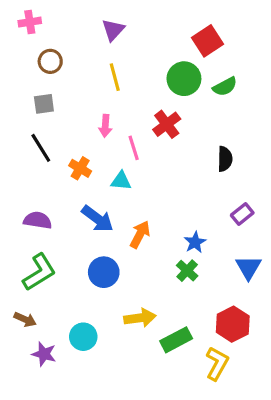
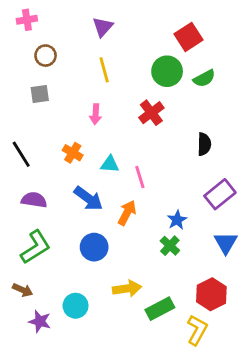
black line: (41, 148) -> (21, 154), moved
pink line: (134, 148) -> (140, 177), moved
purple rectangle: (242, 214) -> (220, 194), size x1.5

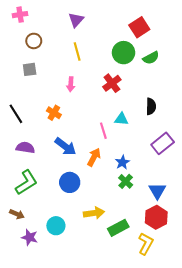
cyan triangle: (110, 164) -> (121, 119), moved
blue star: (177, 220) -> (122, 162), moved
blue triangle: (226, 243) -> (157, 191), moved

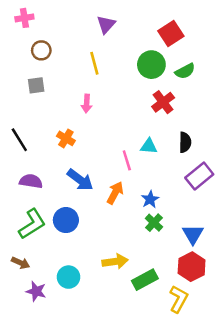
purple triangle: (76, 20) -> (106, 24), moved
red cross: (112, 83) -> (163, 102), moved
black semicircle: (151, 106) -> (185, 142), moved
blue circle: (70, 182) -> (66, 220), moved

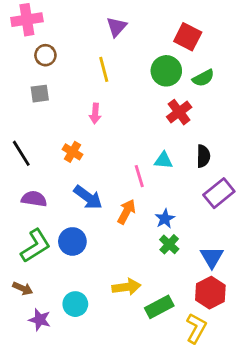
pink cross: (24, 18) -> (27, 20), size x1.5
red square: (171, 34) -> (188, 37), turned -30

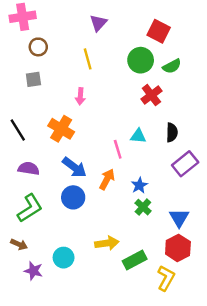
orange cross: (72, 152) -> (61, 129), size x1.5
blue circle: (72, 241) -> (73, 197), moved

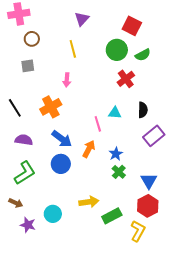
orange cross: (61, 129) -> (51, 107), turned 30

